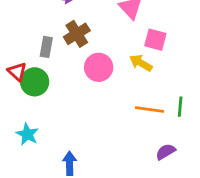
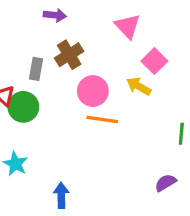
pink square: (155, 40) -> (154, 61), turned 30
orange line: (150, 110) -> (102, 119), moved

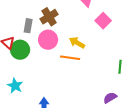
yellow arrow: (139, 86) -> (77, 43), moved
pink circle: (93, 91) -> (48, 40), moved

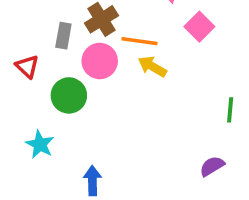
green circle: (20, 50) -> (69, 95), moved
orange line: (70, 58) -> (140, 41), moved

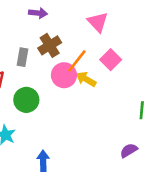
pink square: (199, 27) -> (111, 60), moved
orange line: (140, 41) -> (77, 61), turned -60
pink circle: (100, 61) -> (64, 75), moved

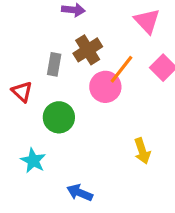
yellow arrow: (86, 79) -> (142, 151), moved, turned -138
blue arrow: (43, 161) -> (80, 193), turned -66

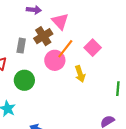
pink triangle: (147, 21) -> (60, 21), moved
yellow arrow: (142, 151) -> (80, 74), moved

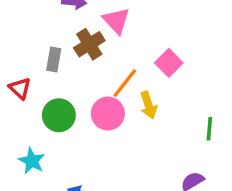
orange line: (65, 49) -> (125, 83), moved
pink circle: (55, 60) -> (108, 114), moved

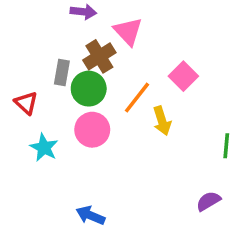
pink circle: (108, 114) -> (92, 130), moved
green circle: (59, 115) -> (89, 89), moved
cyan star: (32, 161) -> (44, 148), moved

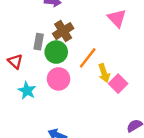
pink triangle: (128, 31) -> (117, 18), moved
pink square: (183, 76) -> (118, 84), moved

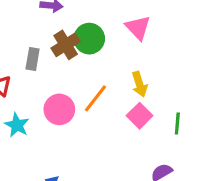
green circle: (56, 52) -> (89, 39), moved
orange line: (88, 58) -> (96, 98), moved
yellow arrow: (104, 73) -> (140, 84), moved

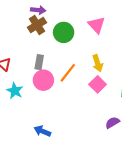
brown cross: (66, 45) -> (37, 25), moved
gray rectangle: (33, 59) -> (39, 62), moved

